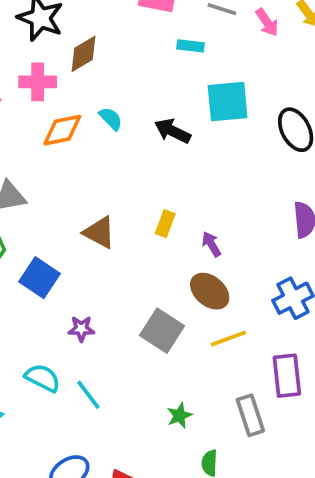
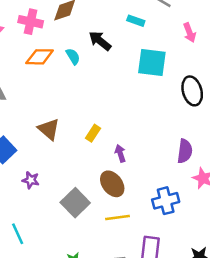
pink arrow: (267, 22) -> (190, 33), moved
black arrow: (173, 131) -> (100, 41), moved
purple star: (81, 329) -> (31, 180), moved

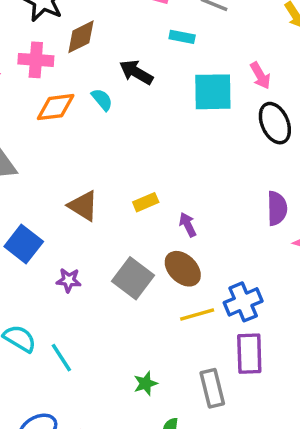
pink arrow: (190, 33) -> (260, 76), moved
yellow rectangle: (93, 133) -> (146, 202), turned 42
blue cross: (166, 201) -> (243, 302), moved
gray square: (75, 203) -> (133, 278), moved

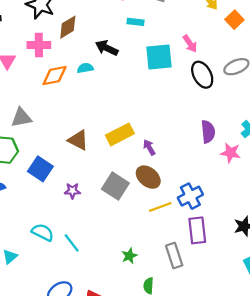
cyan semicircle: (102, 100) -> (85, 68), turned -56
yellow rectangle: (146, 202) -> (120, 134), size x1.6

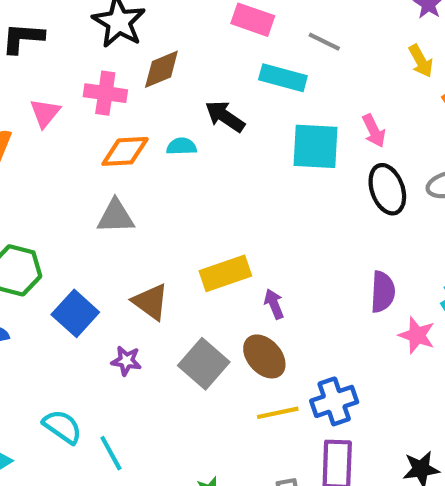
cyan rectangle: (136, 22) -> (283, 78), size x1.5
gray triangle: (21, 118) -> (116, 216), moved
brown triangle: (78, 140) -> (150, 302), moved

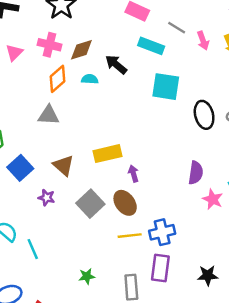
brown diamond: (161, 69) -> (81, 50), moved
pink arrow: (374, 131) -> (203, 41), moved
orange diamond: (125, 151) -> (57, 79), turned -44

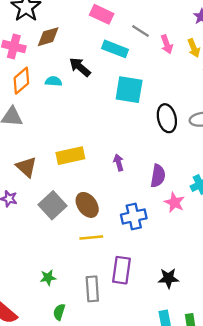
brown diamond: (81, 50) -> (48, 37), moved
purple arrow: (133, 174) -> (119, 163), moved
blue cross: (162, 232) -> (134, 216), moved

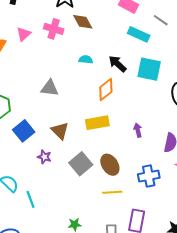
brown diamond: (48, 37) -> (83, 22), turned 75
black arrow: (80, 67) -> (117, 64), moved
orange diamond: (21, 81) -> (106, 89), moved

